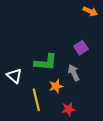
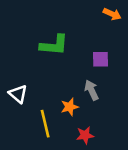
purple square: (81, 48) -> (100, 59), turned 32
green L-shape: (46, 62) -> (54, 45), moved

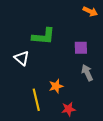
gray arrow: (91, 90) -> (87, 73), moved
white triangle: (18, 94) -> (22, 58), moved

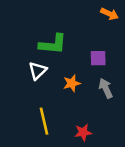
white triangle: (22, 58) -> (38, 71), moved, turned 35
orange star: (56, 86) -> (72, 83), moved

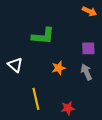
purple square: (98, 58) -> (88, 48), moved
white triangle: (38, 71) -> (15, 65), moved, turned -35

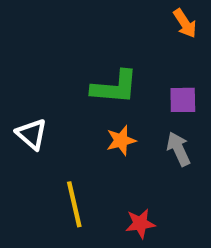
orange arrow: (89, 11) -> (185, 23), turned 32
green L-shape: (43, 36) -> (115, 87), moved

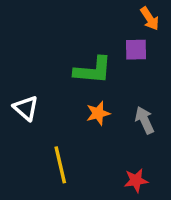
purple square: (183, 100) -> (136, 50), moved
red star: (140, 223) -> (136, 180), moved

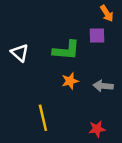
white triangle: (26, 108) -> (20, 53), moved
gray arrow: (145, 120) -> (103, 86), turned -60

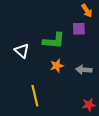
white triangle: (20, 53) -> (22, 51), moved
red star: (97, 129) -> (89, 105), moved

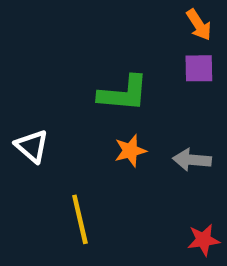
purple square: (79, 29) -> (199, 68), moved
white triangle: (22, 51) -> (32, 146), moved

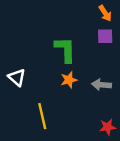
green L-shape: (123, 93) -> (65, 50), turned -96

